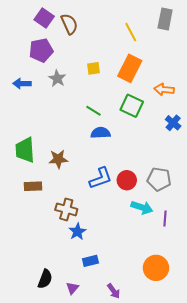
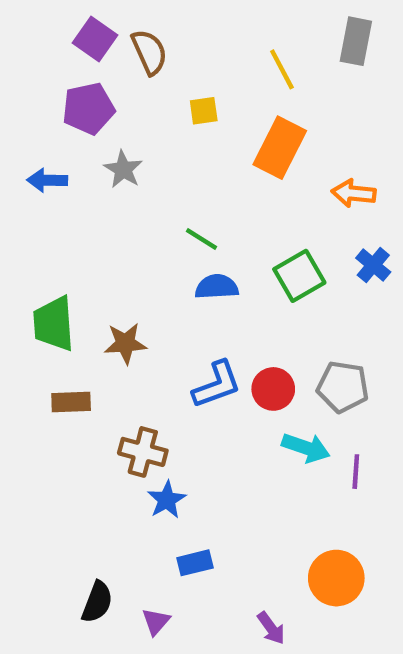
yellow square: (94, 68) -> (204, 111), moved
green square: (132, 106) -> (299, 276), moved, turned 35
purple arrow: (114, 291) -> (271, 628), moved

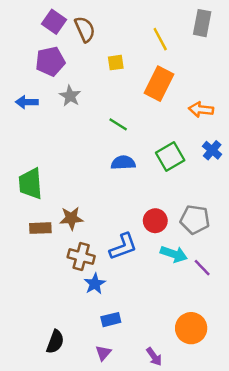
green line: (202, 239) -> (118, 124), moved
brown star: (125, 343) -> (71, 218), moved
blue L-shape: (217, 385) -> (123, 247), moved
purple line: (356, 472) -> (202, 268), turned -48
purple triangle: (156, 622) -> (103, 353), moved

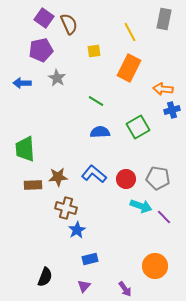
blue cross: (212, 150) -> (172, 110), moved, turned 35
blue L-shape: (123, 247) -> (94, 174), moved, turned -120

